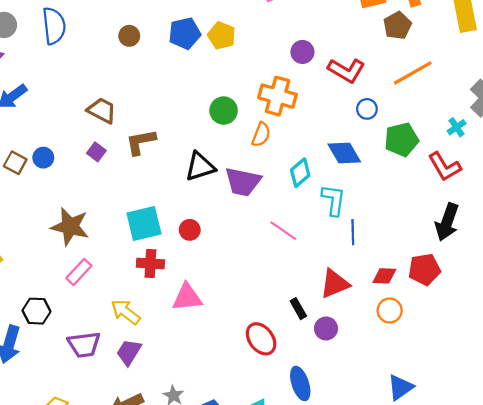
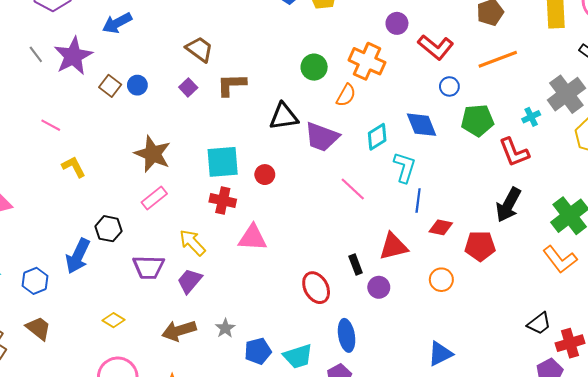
red diamond: (384, 276) -> (441, 227), moved

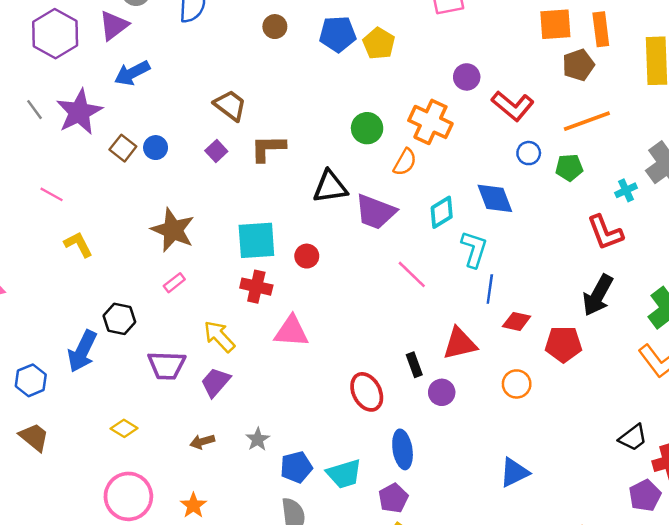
green pentagon: (477, 120) -> (569, 167), moved, size x0.7
pink rectangle: (154, 198) -> (174, 283), size x0.7
brown arrow: (179, 331) -> (202, 442), size x0.6

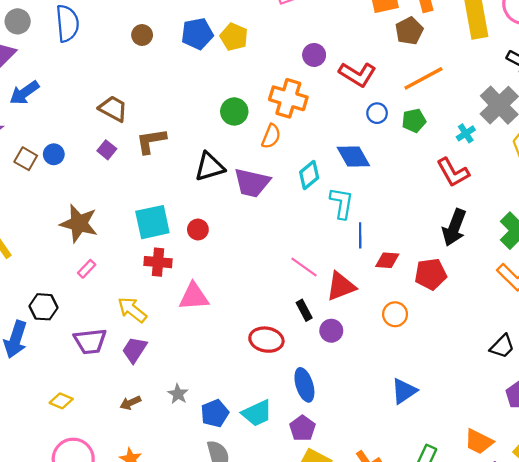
pink line: (412, 274) -> (304, 267), moved
red ellipse: (367, 392) -> (266, 340), turned -44

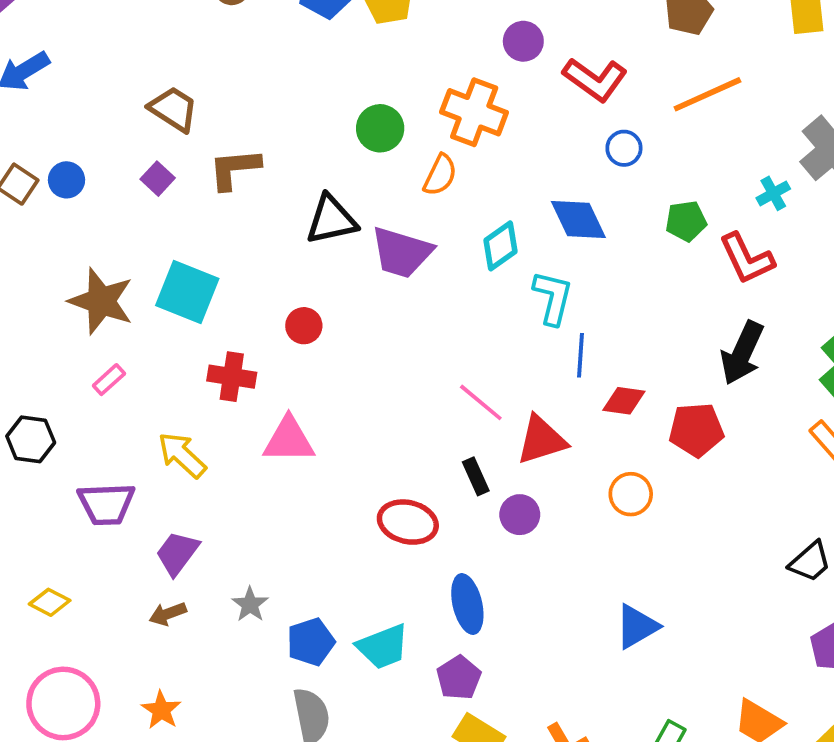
green pentagon: (414, 121) -> (686, 221), moved
cyan square: (152, 222) -> (187, 292), moved, turned 30
purple trapezoid: (135, 350) -> (177, 553), moved

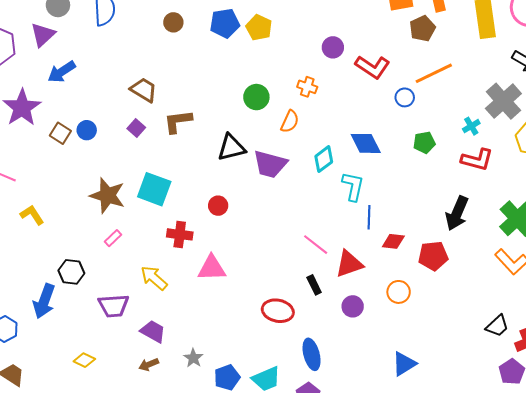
orange cross: (474, 112) -> (307, 87), size x0.6
blue circle: (624, 148) -> (405, 97), moved
red L-shape: (747, 259) -> (477, 160), moved, turned -48
purple circle: (520, 515) -> (353, 306), moved
purple trapezoid: (177, 553) -> (153, 331), turned 84

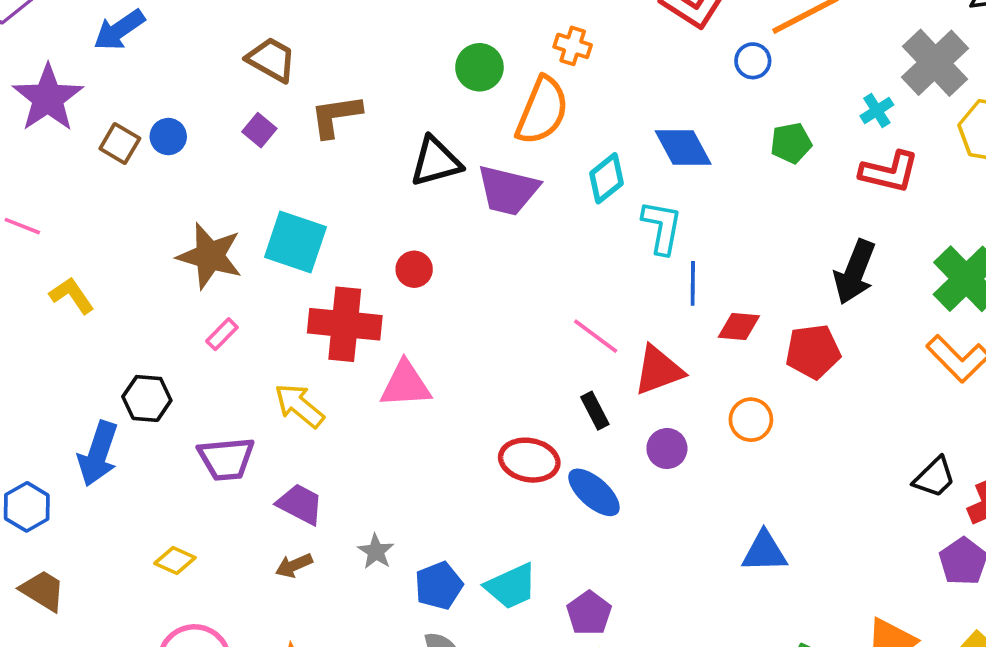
orange semicircle: (290, 121) -> (542, 111), size x1.6
red cross: (180, 234) -> (345, 324), size x1.5
blue ellipse: (312, 354) -> (594, 492), moved, turned -32
blue triangle: (404, 364) -> (764, 552), turned 32

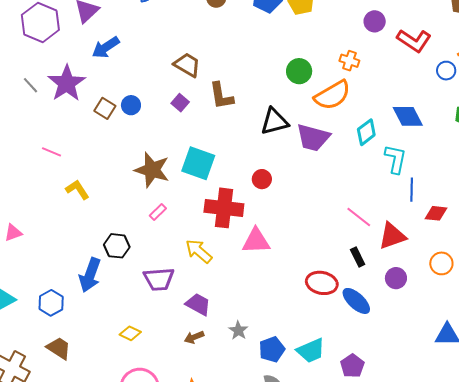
orange semicircle: (542, 111) -> (332, 95), turned 36
brown L-shape: (336, 116) -> (221, 96), turned -92

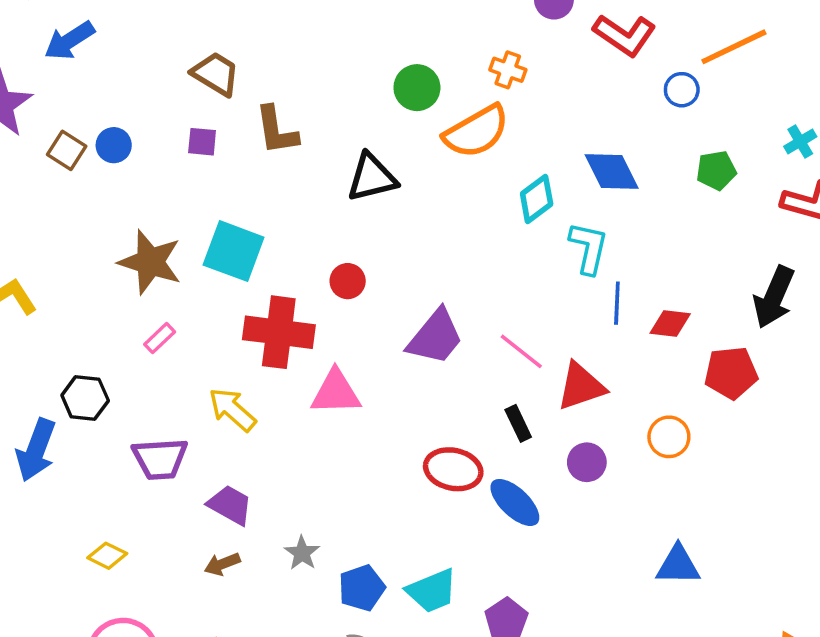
purple square: (180, 103) -> (202, 142), turned -36
purple trapezoid: (313, 138) -> (435, 337), moved, turned -66
red diamond: (436, 213) -> (670, 323), moved

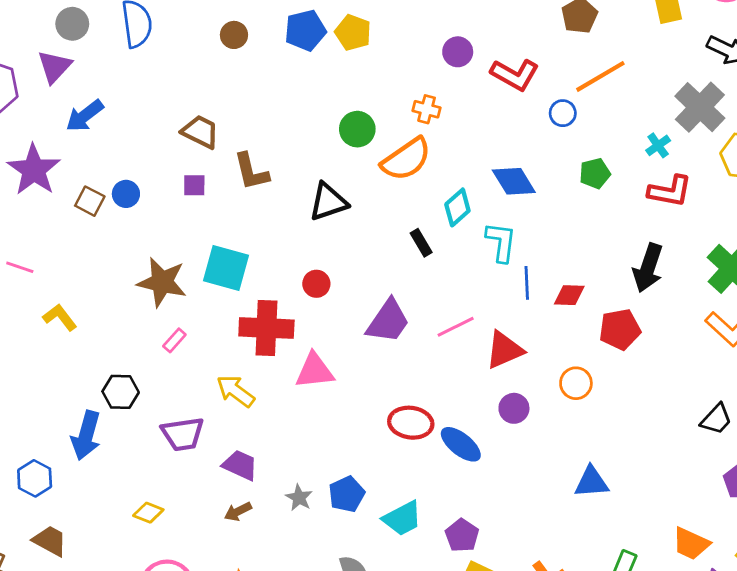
pink line: (521, 351) -> (456, 327), turned -60
black rectangle: (518, 423) -> (421, 243), moved
blue pentagon: (362, 588) -> (347, 494), moved

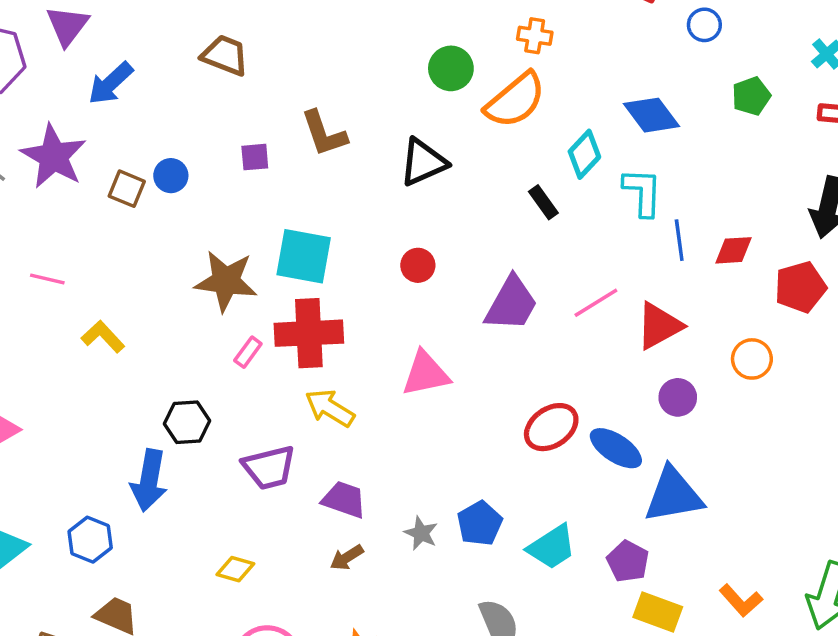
brown trapezoid: (200, 132) -> (225, 55), moved
red cross: (266, 328) -> (309, 333), moved
red ellipse: (411, 423) -> (551, 427), turned -36
blue triangle: (591, 482) -> (673, 495), moved, size x1.4

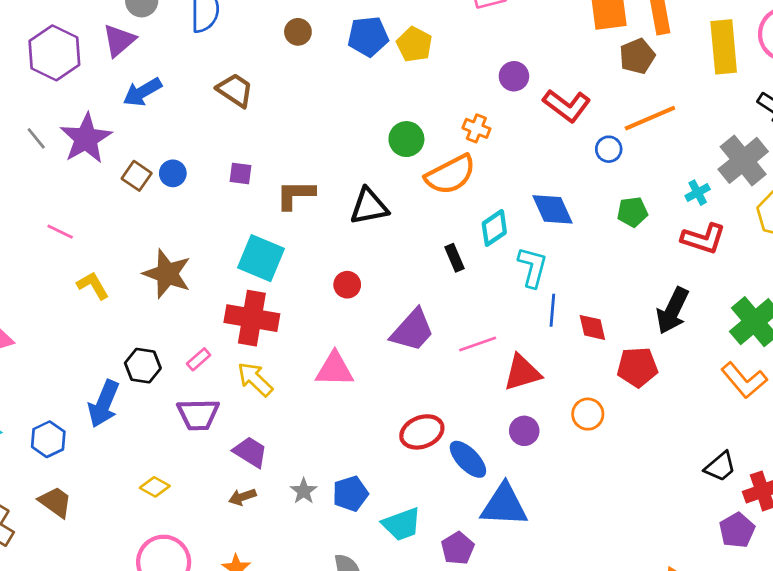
brown L-shape: (324, 133) -> (295, 195), moved, turned 96
red diamond: (734, 250) -> (592, 327), turned 68
brown star: (226, 281) -> (167, 274), moved
pink rectangle: (248, 352) -> (199, 359), moved

